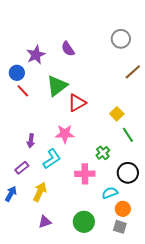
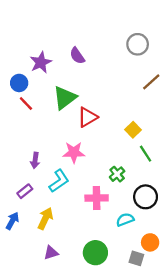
orange circle: (123, 209) -> (150, 242), moved

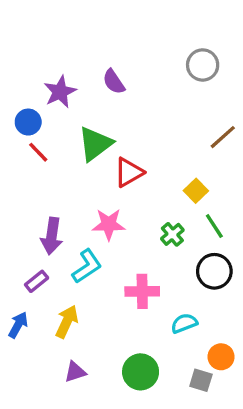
brown line: (151, 82) -> (223, 137), moved
purple arrow: (35, 160) -> (52, 236), size x1.5
green cross: (117, 174) -> (172, 234), moved
black circle: (146, 197) -> (214, 271), moved

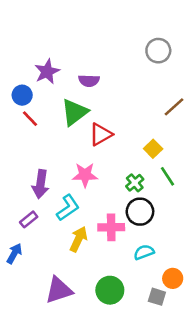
purple semicircle: (114, 82) -> (89, 81), moved, turned -54
black circle: (214, 271) -> (140, 212), moved
yellow arrow: (67, 322) -> (78, 239), moved
purple triangle: (75, 372) -> (59, 290), size x1.6

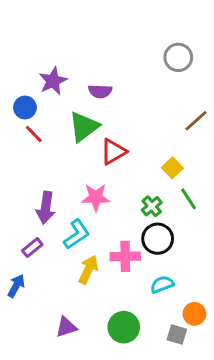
purple triangle: (59, 290) -> (66, 327), size x0.7

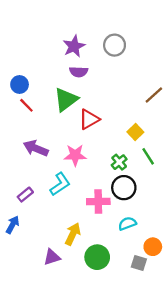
gray circle: (178, 57) -> (115, 45), moved
purple star: (53, 81) -> (74, 46), moved
purple arrow: (46, 208) -> (36, 148), moved, turned 105
yellow arrow: (88, 270) -> (73, 234), moved

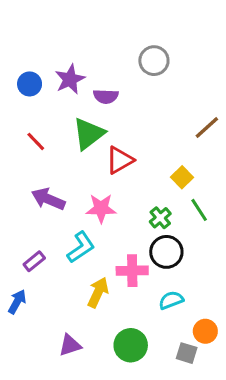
purple star: (74, 46) -> (70, 79), moved
blue circle: (20, 84) -> (30, 84), moved
yellow arrow: (73, 234) -> (98, 292), moved

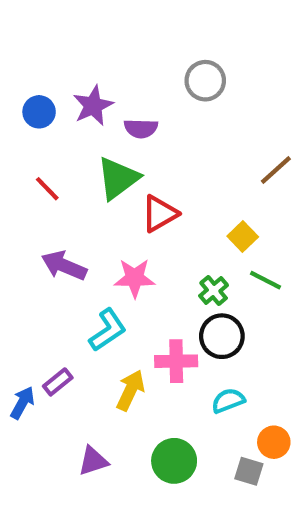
green line: (199, 210) -> (266, 280), turned -30
purple rectangle: (34, 261) -> (58, 382), moved

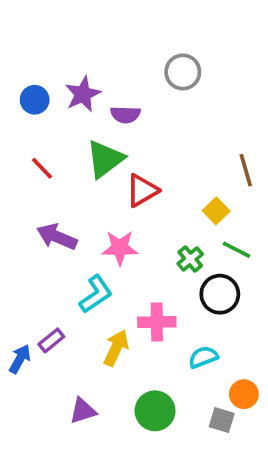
brown line: (276, 170) -> (246, 170), moved, turned -64
black circle: (222, 336) -> (220, 294), moved

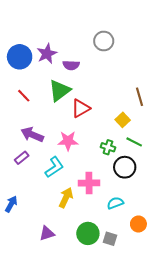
blue circle: (35, 100) -> (20, 57), size x1.5
green cross: (190, 259) -> (108, 147), turned -32
purple rectangle: (51, 340) -> (22, 158), moved
gray square: (222, 420) -> (110, 239), moved

